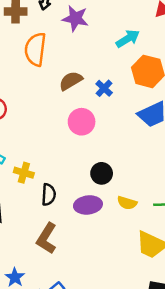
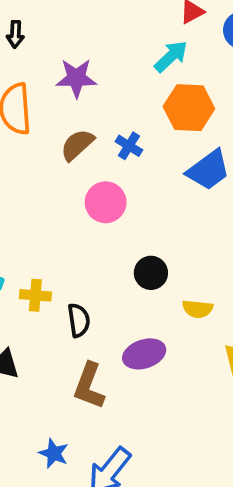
purple star: (75, 18) -> (76, 78), moved
cyan arrow: (128, 39) -> (171, 56), moved
purple ellipse: (88, 205) -> (144, 354), moved

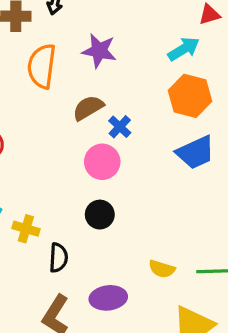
blue cross: (129, 146) -> (120, 127), moved
black circle: (151, 273) -> (100, 215), moved

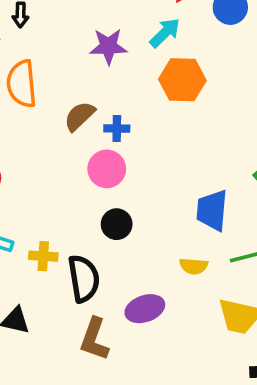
purple star: (99, 51) -> (108, 46), moved
blue cross: (120, 127) -> (117, 128), turned -30
blue trapezoid: (196, 152) -> (212, 210), moved, turned 132
black semicircle: (58, 258) -> (84, 279), size x1.5

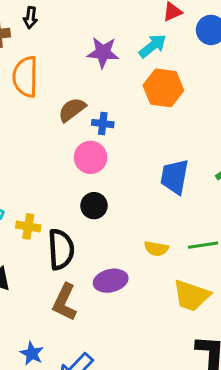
blue trapezoid: (212, 210) -> (175, 177), moved

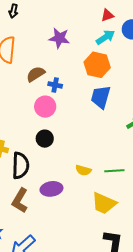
cyan arrow: (153, 46) -> (105, 37), moved
blue trapezoid: (175, 177) -> (101, 97), moved

